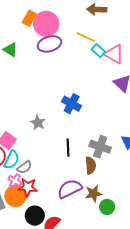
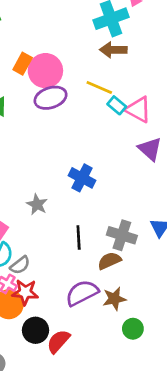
brown semicircle: (90, 165) -> (109, 261), turned -108
green circle: (107, 207) -> (133, 329), moved

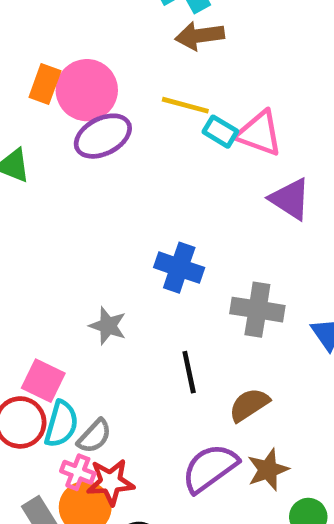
gray cross: (122, 235) -> (257, 310), moved

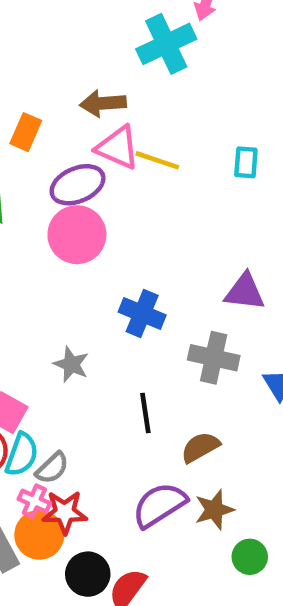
brown arrow: (200, 36) -> (103, 103), moved
pink circle: (87, 90) -> (77, 235), moved
cyan rectangle: (220, 132) -> (246, 162), moved, turned 60
pink triangle: (259, 133) -> (118, 148), moved
purple triangle: (290, 199) -> (245, 292), moved, turned -30

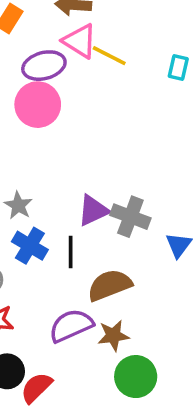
purple triangle: (245, 292) -> (93, 211), moved, turned -40
blue cross: (142, 313) -> (30, 246), moved
brown semicircle: (200, 447) -> (110, 285), size x1.4
green circle: (250, 557) -> (136, 377), size x1.5

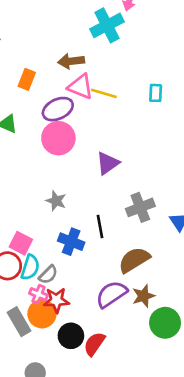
gray star: (18, 205) -> (56, 201), moved
purple triangle: (93, 211) -> (108, 163), moved
gray cross: (130, 217) -> (140, 207), turned -32
black line: (71, 252) -> (100, 226), moved

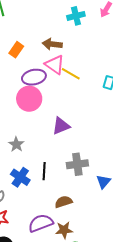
cyan cross: (107, 25) -> (76, 16), moved, size x0.7
brown semicircle: (134, 260) -> (64, 202), size x0.7

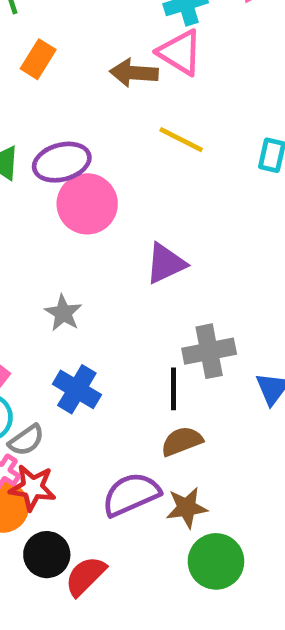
orange rectangle: (16, 50) -> (38, 59), moved
pink triangle: (55, 65) -> (180, 52), moved
purple ellipse: (34, 77) -> (62, 162), moved
black line: (44, 171) -> (174, 389), moved

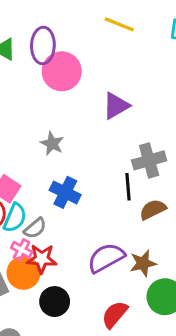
purple ellipse: (62, 162) -> (43, 45), turned -68
brown semicircle: (182, 441) -> (153, 209), moved
red semicircle: (85, 576) -> (115, 314), moved

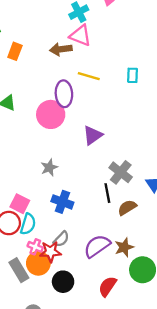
purple ellipse: (43, 45) -> (64, 94), moved
gray star: (52, 144) -> (49, 168), turned 30
gray cross: (149, 160) -> (121, 172), turned -30
gray semicircle: (35, 228) -> (61, 239), moved

